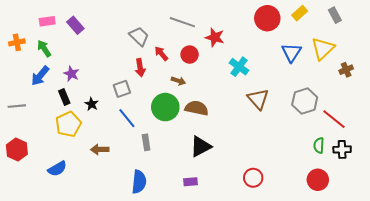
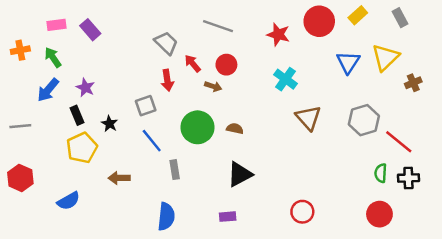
red star: (215, 37) -> (278, 35), moved
brown arrow: (178, 81) -> (213, 86), moved
brown semicircle: (197, 108) -> (235, 129), size x0.6

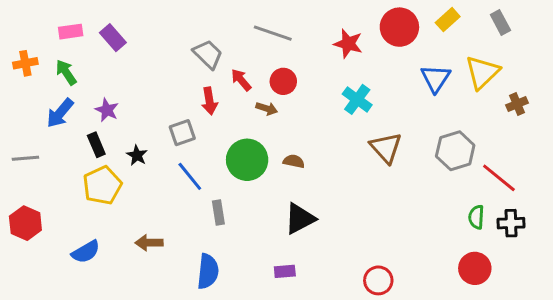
brown arrow: (119, 178) -> (149, 243), moved
red circle: (302, 212) -> (378, 280), moved

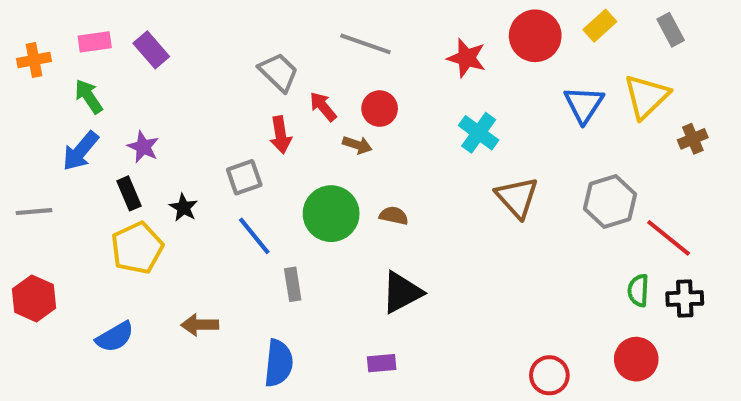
orange cross: (25, 63) -> (34, 60), moved
red circle: (378, 280) -> (549, 375), moved

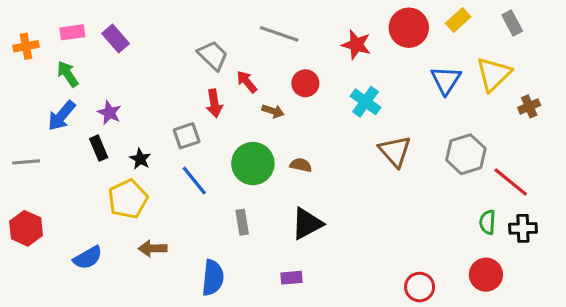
red circle: (380, 109) -> (305, 83), moved
yellow pentagon: (137, 248) -> (128, 199), moved
gray rectangle: (293, 284) -> (242, 222), moved

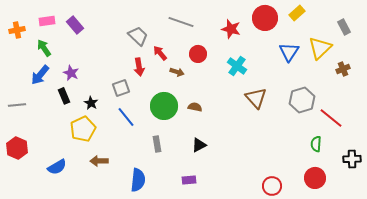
gray rectangle: (512, 23) -> (344, 27), moved
black triangle: (307, 224) -> (199, 145), size x0.7
black cross: (523, 228) -> (352, 159), moved

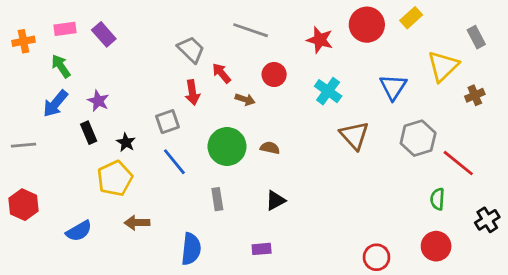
blue triangle: (289, 52) -> (393, 87), moved
black cross: (352, 159) -> (487, 220), turned -30

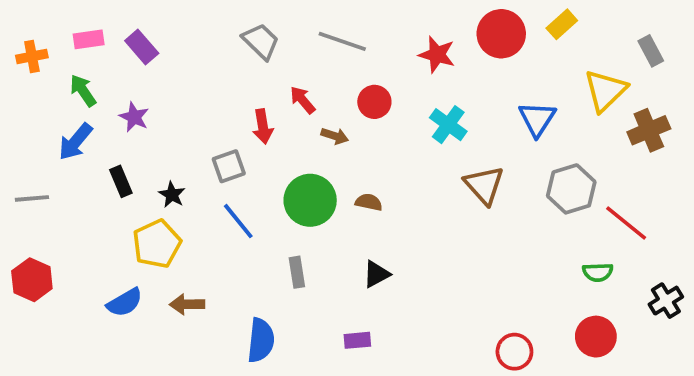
gray trapezoid: (191, 50) -> (261, 41), moved
brown cross: (475, 95) -> (649, 130), size x1.5
purple star: (98, 101) -> (134, 117), moved
green semicircle: (437, 199) -> (598, 272), turned -95
blue semicircle: (79, 231) -> (125, 302), moved

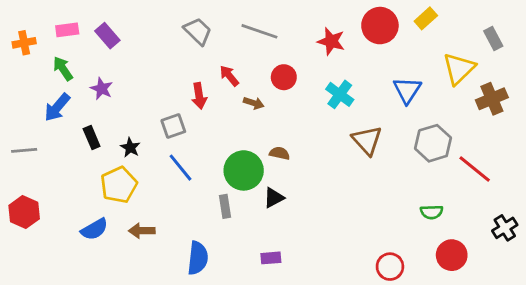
green circle: (310, 200) -> (244, 170), moved
green semicircle: (598, 272) -> (432, 212), moved
black triangle: (376, 274) -> (274, 198), moved

